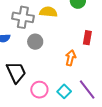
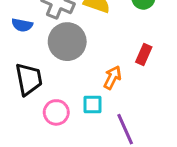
gray circle: (35, 42) -> (67, 42), size x1.6
cyan square: (64, 91) -> (93, 105), moved, turned 32

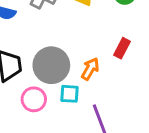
gray circle: (67, 42) -> (51, 65), moved

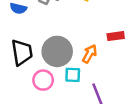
red rectangle: (122, 48) -> (116, 36), turned 56

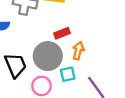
red rectangle: (116, 36) -> (62, 33), moved

